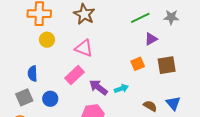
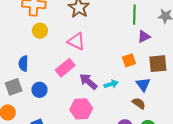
green line: (140, 18) -> (134, 15), turned -66
blue triangle: (173, 103) -> (143, 85), moved

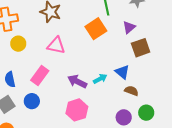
purple triangle: (144, 36) -> (129, 27), moved
orange square: (129, 60) -> (96, 29), moved, size x1.5
pink rectangle: (65, 68) -> (40, 76), moved
blue triangle: (143, 85) -> (122, 72), moved

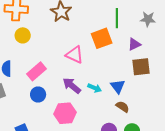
pink triangle: (56, 45) -> (75, 55), moved
cyan arrow: (100, 79) -> (95, 88), turned 40
blue circle: (32, 101) -> (38, 95), moved

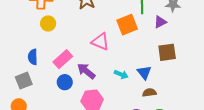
purple triangle: (134, 44) -> (160, 22), moved
purple arrow: (72, 86) -> (86, 71), moved
brown semicircle: (122, 107) -> (149, 93), turned -40

